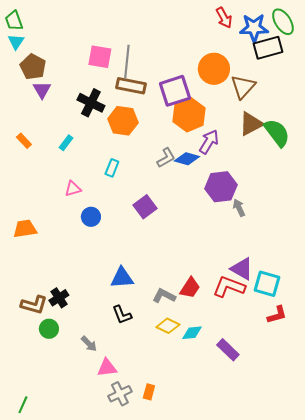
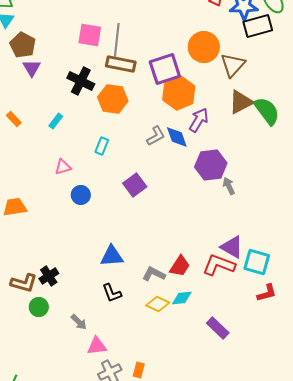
blue diamond: (187, 159) -> (177, 137), turned 55
cyan diamond: (192, 333) -> (182, 298), moved

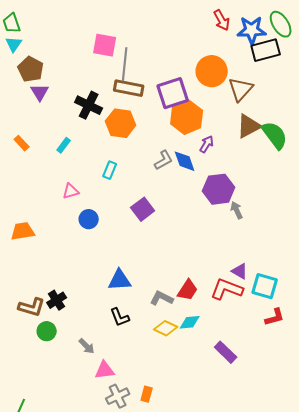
pink square: (90, 35) -> (105, 45), moved
purple arrow: (199, 120) -> (207, 144), size x0.7
purple triangle: (232, 247) -> (240, 271), size x0.7

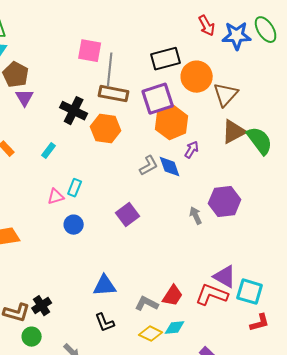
black rectangle: (266, 50) -> (166, 59), moved
cyan rectangle: (110, 170) -> (75, 188), moved
purple hexagon: (219, 189) -> (225, 202), moved
gray arrow: (237, 210) -> (196, 216), moved
purple triangle: (240, 271) -> (225, 277), size x1.4

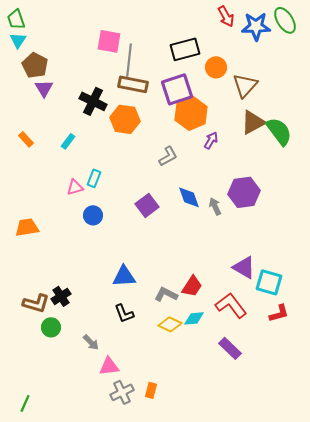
orange circle: (197, 77) -> (216, 67), size x0.7
blue diamond: (170, 167) -> (189, 197), moved
red L-shape: (212, 295) -> (231, 305), moved, turned 32

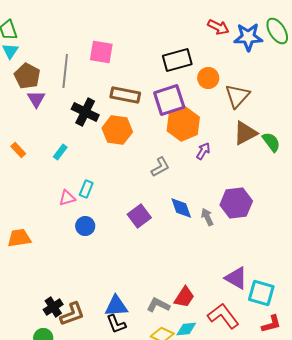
red arrow: (226, 16) -> (218, 27), turned -35
gray line: (129, 60) -> (65, 71), moved
green semicircle: (279, 131) -> (271, 142), size x0.7
blue triangle: (124, 276) -> (116, 306), moved
brown L-shape: (36, 303) -> (72, 314), moved, turned -36

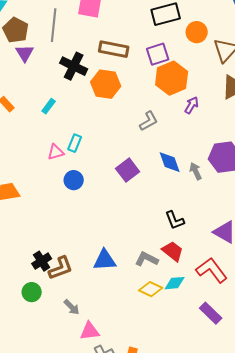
purple square: (169, 100) -> (158, 54), size x0.7
red trapezoid: (184, 297) -> (173, 251), turned -85
black L-shape: (116, 324) -> (175, 220), moved

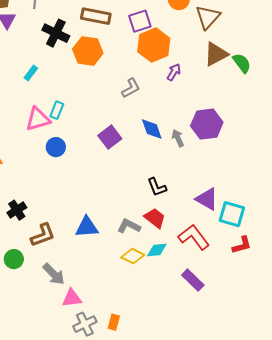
pink triangle: (56, 152) -> (38, 119), size x1.5
black cross: (42, 261) -> (17, 210), moved
gray arrow: (72, 307) -> (54, 274), size x1.4

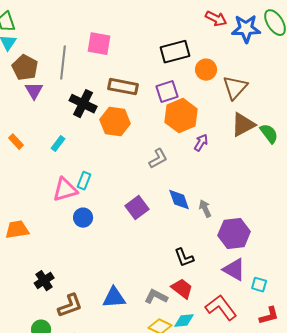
purple hexagon: (207, 124) -> (234, 234), moved
cyan square: (232, 214) -> (259, 285), size x0.6

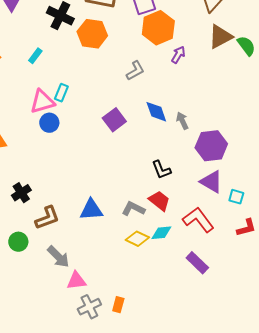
blue circle: (83, 218) -> (49, 123), moved

